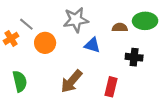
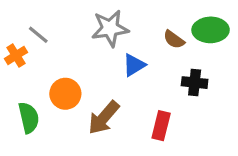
brown semicircle: (120, 27) -> (174, 39), turned -144
orange circle: (45, 43) -> (65, 94), moved
blue triangle: (92, 45) -> (134, 65), turned -49

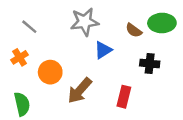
orange cross: (16, 55) -> (20, 57), moved
green semicircle: (29, 118) -> (22, 104), moved

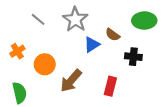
gray star: (85, 22) -> (75, 19), turned -30
gray line: (29, 27) -> (38, 19), moved
brown semicircle: (134, 30) -> (113, 35), moved

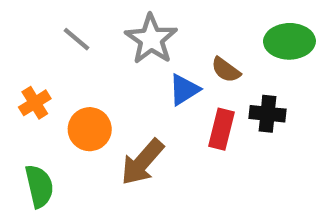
red rectangle: (110, 86) -> (221, 129), moved

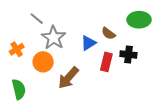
gray star: (151, 39) -> (54, 38), moved

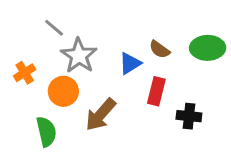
green ellipse: (139, 20) -> (208, 48), moved
black cross: (128, 55) -> (189, 116), moved
green semicircle: (19, 89) -> (46, 132), moved

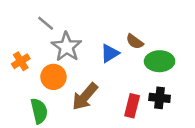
green ellipse: (208, 48) -> (160, 61), moved
red rectangle: (156, 91) -> (132, 106), moved

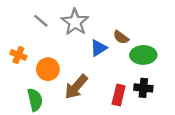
gray star: (67, 47) -> (75, 22), moved
orange cross: (21, 61) -> (18, 55), turned -35

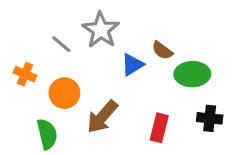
gray line: (41, 21) -> (61, 44), moved
black cross: (143, 88) -> (210, 118), moved

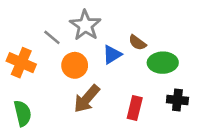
orange cross: (25, 74) -> (21, 63), size x1.5
orange circle: (64, 93) -> (75, 65), moved
green semicircle: (47, 134) -> (23, 113), moved

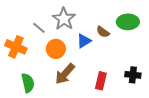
green ellipse: (163, 63) -> (128, 22), moved
green semicircle: (23, 113) -> (28, 83), moved

